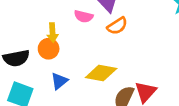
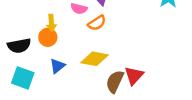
orange semicircle: (117, 26) -> (97, 23), moved

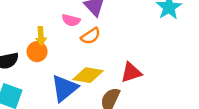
blue triangle: (57, 66) -> (64, 88), moved, size x1.6
red triangle: (134, 76) -> (131, 73), moved, turned 30

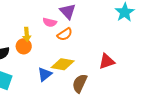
red triangle: (131, 73) -> (107, 61), moved
blue triangle: (64, 88) -> (45, 74), size x0.7

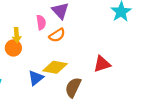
pink semicircle: (50, 22) -> (41, 22), turned -112

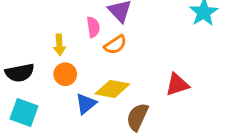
orange circle: (13, 48) -> (65, 74), moved

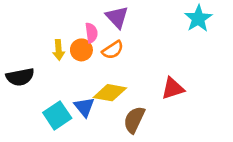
orange circle: (65, 74) -> (81, 50), moved
blue triangle: (86, 104) -> (84, 107), turned -30
cyan square: (24, 112) -> (57, 115), moved, turned 36

